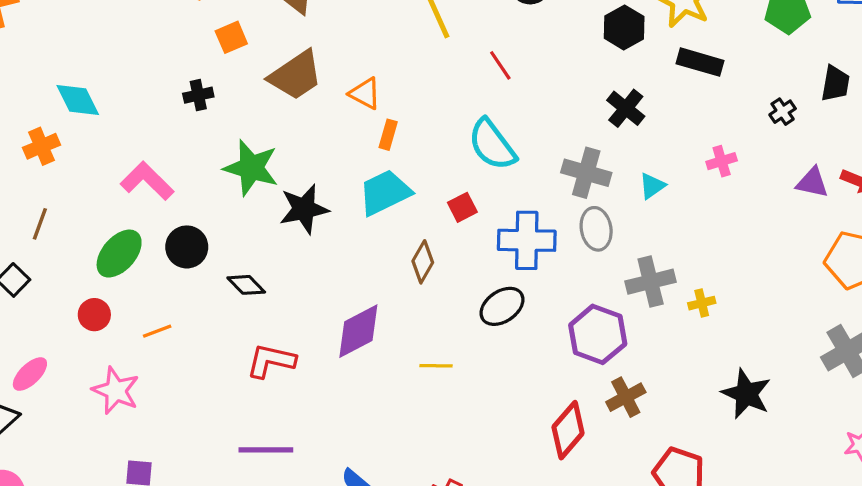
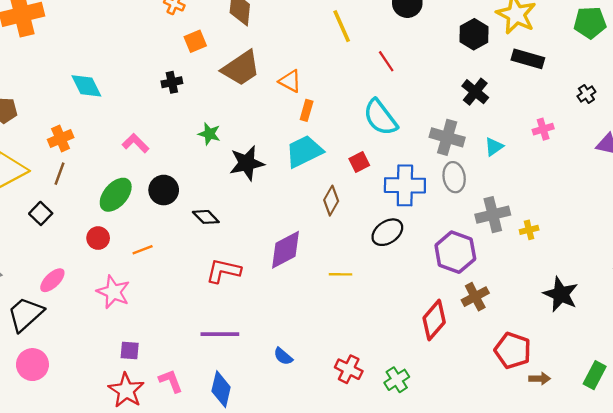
orange cross: (42, 146) -> (61, 139), moved
green star: (251, 168) -> (209, 134), size x0.6
pink L-shape: (147, 181) -> (136, 143), size x0.7

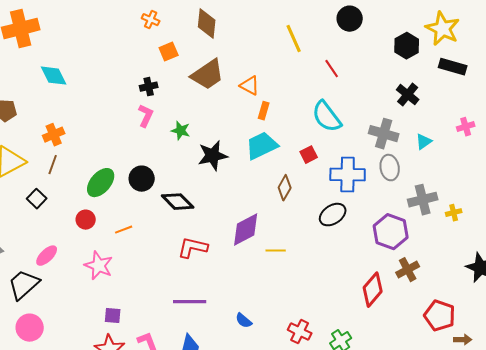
cyan diamond: (86, 86) -> (54, 76), moved
pink L-shape: (136, 143) -> (146, 116), moved, turned 70
black diamond: (206, 217) -> (178, 202), size x1.4
yellow line: (341, 274) -> (276, 251), moved

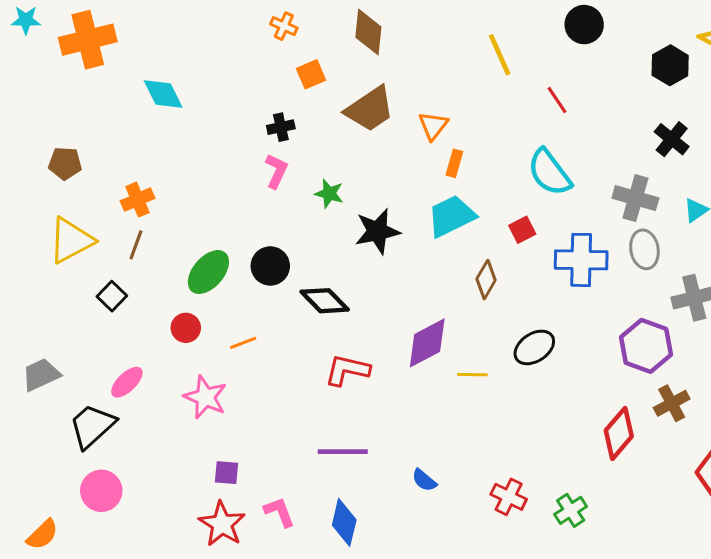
cyan diamond: (54, 76) -> (163, 94), moved
orange triangle: (250, 86) -> (433, 126), turned 40
black ellipse: (333, 215) -> (534, 347), moved

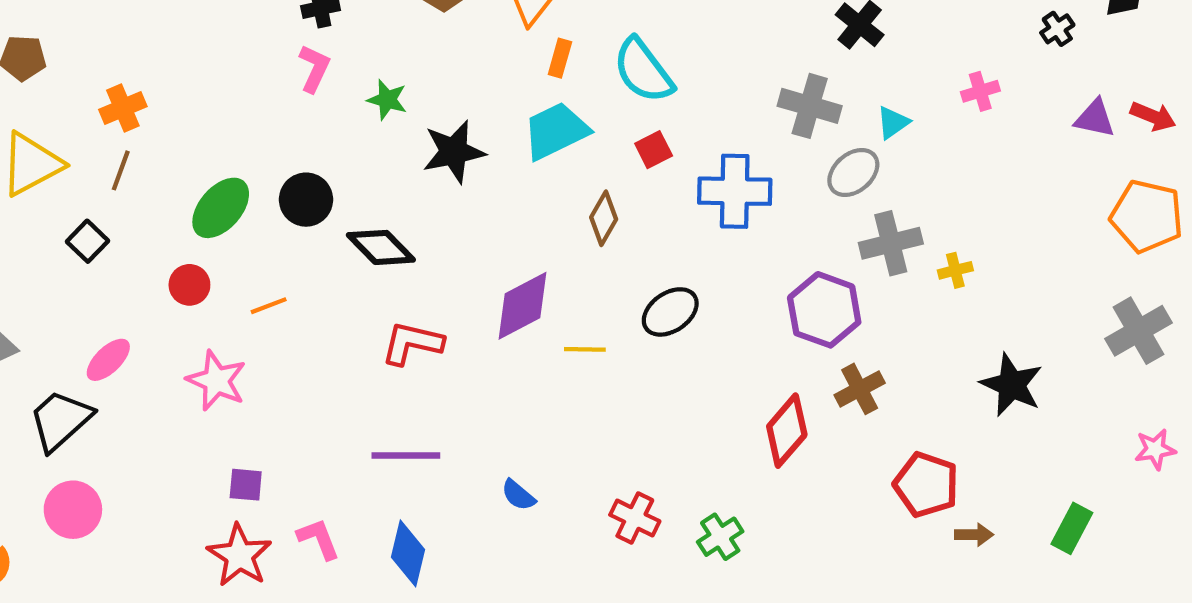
cyan semicircle: (549, 172) -> (643, 71), moved
gray ellipse: (644, 249) -> (853, 173), moved, turned 60

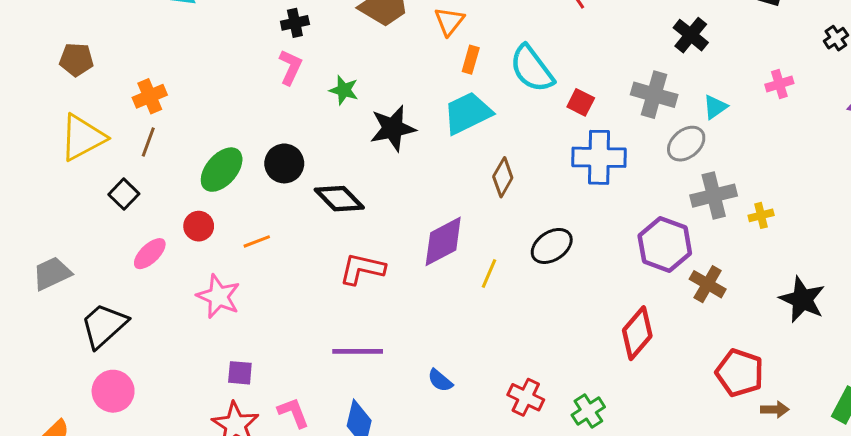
red square: (654, 150) -> (581, 102), moved, turned -36
yellow line: (585, 349) -> (489, 273), turned -68
pink ellipse: (108, 360) -> (150, 254), moved
brown cross: (860, 389) -> (708, 284), moved, turned -32

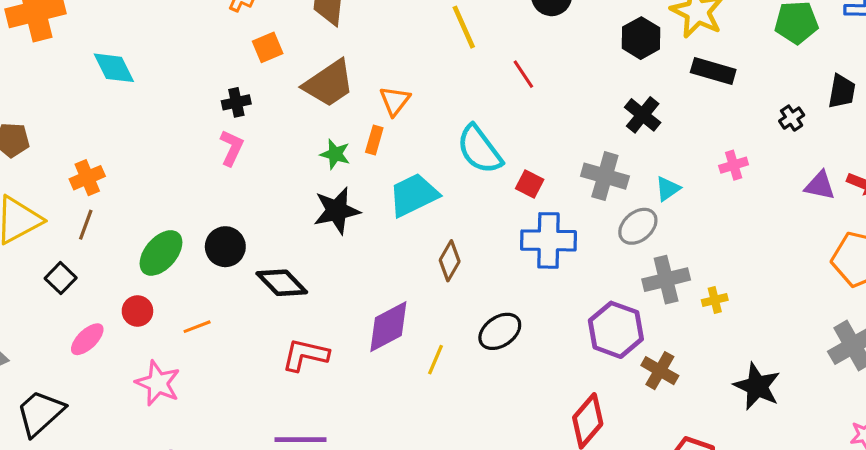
orange rectangle: (471, 60) -> (374, 140), moved
green star: (344, 90) -> (335, 154), moved

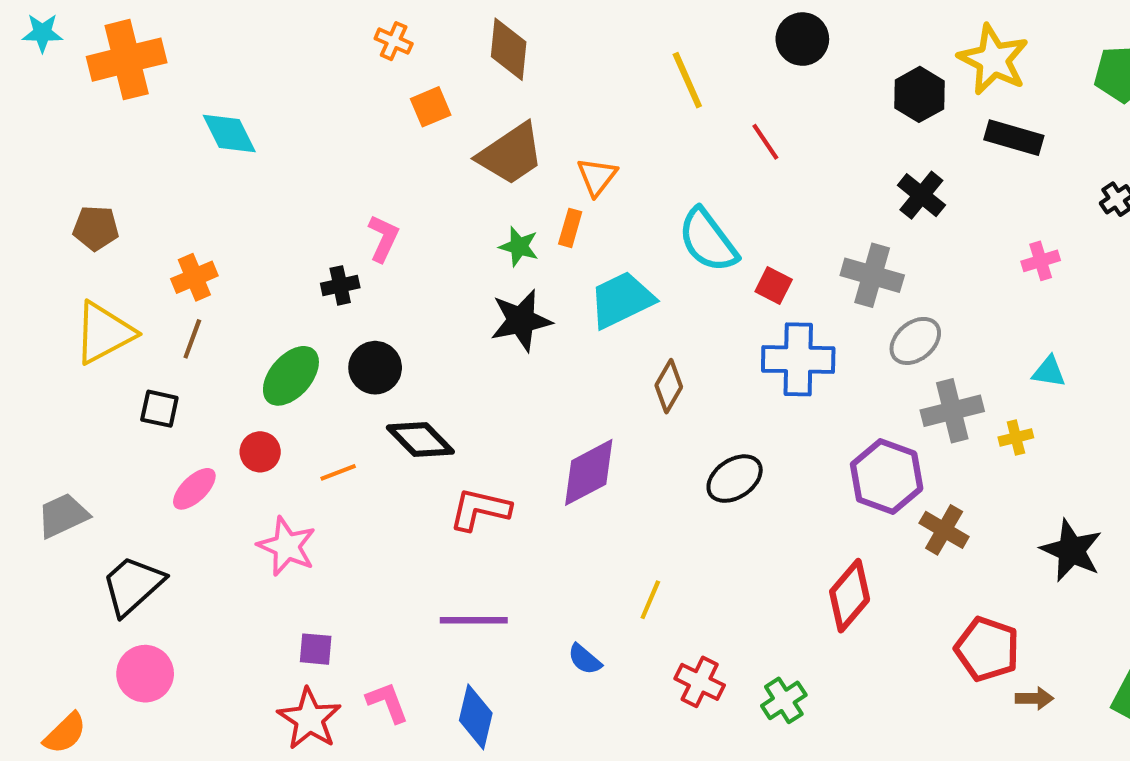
black cross: (236, 102) -> (340, 285), moved
cyan triangle: (668, 189) -> (1049, 372), moved, turned 44
black square: (61, 278) -> (159, 409), turned -32
black diamond: (282, 283) -> (420, 440), moved
yellow line: (436, 360) -> (650, 600), moved

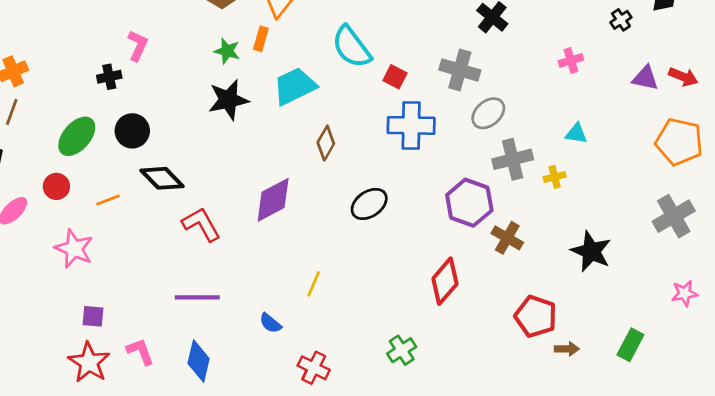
red L-shape: (480, 509) -> (201, 224), turned 48
red cross: (700, 682) -> (314, 368), moved

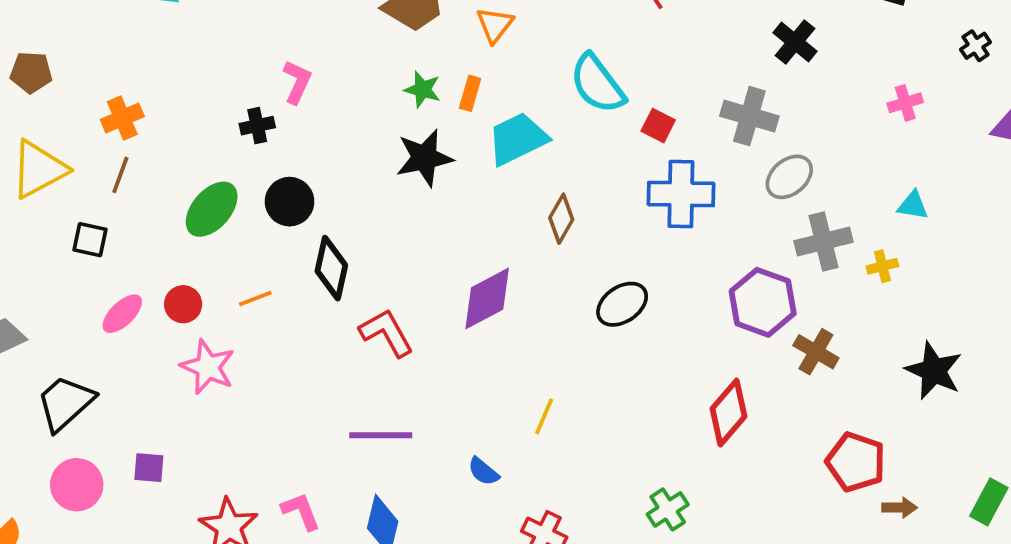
orange rectangle: (261, 39) -> (470, 93), moved
black diamond: (162, 178) -> (331, 268), turned 57
red circle: (56, 186) -> (183, 304), moved
purple square: (93, 316) -> (149, 468), moved

